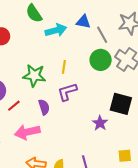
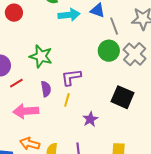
yellow line: (64, 67) -> (67, 100), moved
purple star: (100, 123) -> (90, 119), moved

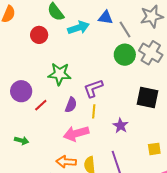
red circle: (14, 13) -> (39, 35), moved
purple semicircle: (46, 89) -> (71, 105), turned 42
pink arrow: (26, 111) -> (76, 133), moved

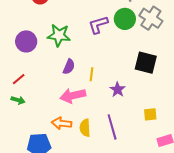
purple L-shape: (93, 88) -> (98, 25), moved
purple circle: (21, 91) -> (26, 41), moved
red line: (41, 105) -> (19, 79), moved

